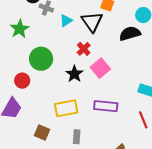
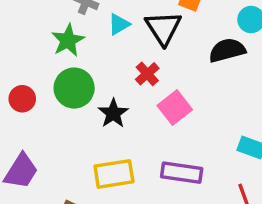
green star: (20, 29) -> (68, 40), moved
black star: (74, 74) -> (113, 113), moved
red circle: (22, 81) -> (22, 99), moved

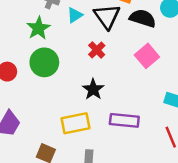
black semicircle: (227, 50) -> (143, 18), moved, turned 35
pink square: (175, 108) -> (147, 56), moved
black star: (113, 113) -> (93, 89), moved

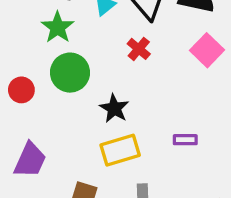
black star: (93, 89) -> (114, 108), moved
purple rectangle: (124, 120) -> (185, 140), size x0.6

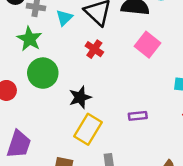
black star: (114, 108) -> (80, 97), turned 30
yellow rectangle: (120, 150) -> (88, 129), turned -36

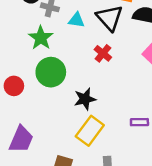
cyan triangle: (64, 18) -> (76, 20), turned 48

